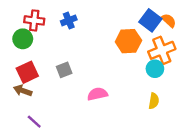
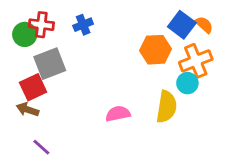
green circle: (23, 39) -> (25, 34), moved
gray square: (64, 70) -> (50, 64), moved, size x1.6
yellow semicircle: (154, 101) -> (167, 107), moved, size x1.6

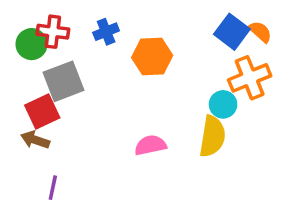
orange hexagon: (155, 50) -> (152, 57), moved
cyan circle: (187, 83) -> (223, 104), moved
purple line: (41, 147) -> (53, 188), turned 60

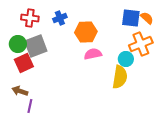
blue square: (232, 32) -> (131, 18), turned -30
green circle: (32, 44) -> (18, 44), moved
brown arrow: (35, 140) -> (20, 91), moved
pink semicircle: (150, 145) -> (93, 54), moved

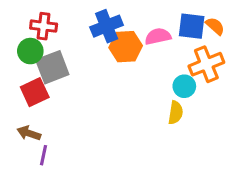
blue cross: (60, 18) -> (107, 26), moved, size x1.5
green circle: (18, 44) -> (30, 51), moved
pink semicircle: (93, 54) -> (158, 36), moved
yellow semicircle: (120, 77) -> (176, 113), size x0.7

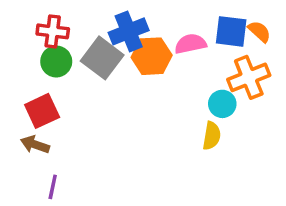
green circle: (30, 51) -> (56, 61), moved
gray square: (52, 67) -> (102, 58), moved, turned -32
brown arrow: (29, 133) -> (35, 145), moved

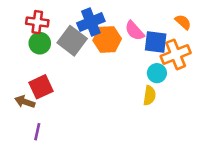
blue square: (231, 31) -> (156, 42), moved
pink semicircle: (190, 44) -> (134, 31), turned -120
red square: (42, 111) -> (41, 87), moved

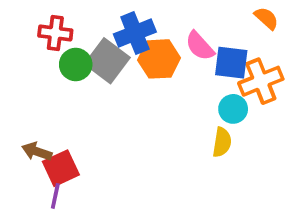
orange semicircle: (183, 22) -> (266, 18), moved
green circle: (40, 43) -> (76, 64), moved
red square: (41, 87) -> (61, 168), moved

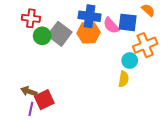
blue cross: (135, 33) -> (90, 16), moved, turned 30
blue square: (231, 63) -> (128, 22), moved
brown arrow: (37, 152) -> (29, 91), moved
red square: (61, 168) -> (44, 100), moved

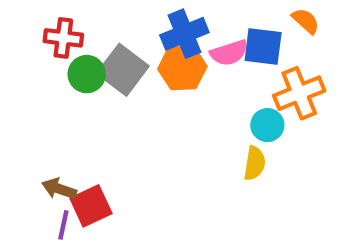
blue cross: (90, 16) -> (184, 34), turned -30
pink semicircle: (111, 26) -> (229, 53), turned -66

